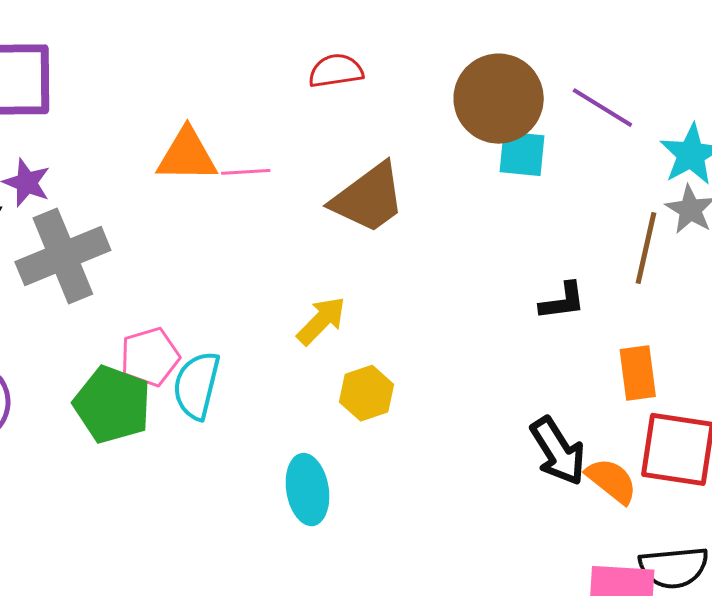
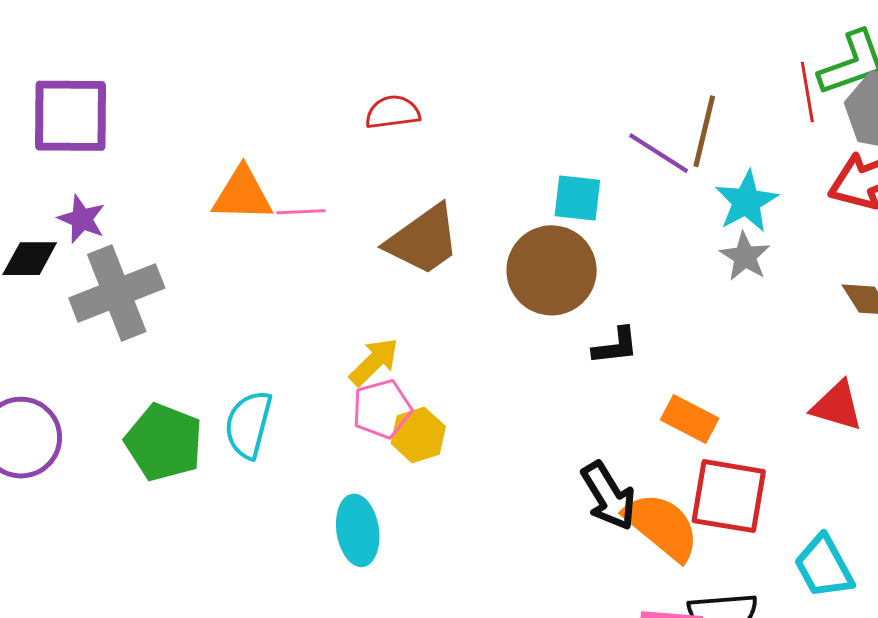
brown circle: (499, 99) -> (552, 270), moved
brown line: (646, 248) -> (704, 131), moved
pink pentagon: (150, 357) -> (382, 409), moved
orange rectangle: (638, 373) -> (690, 419), turned -56
orange semicircle: (612, 481) -> (662, 526), size x1.5

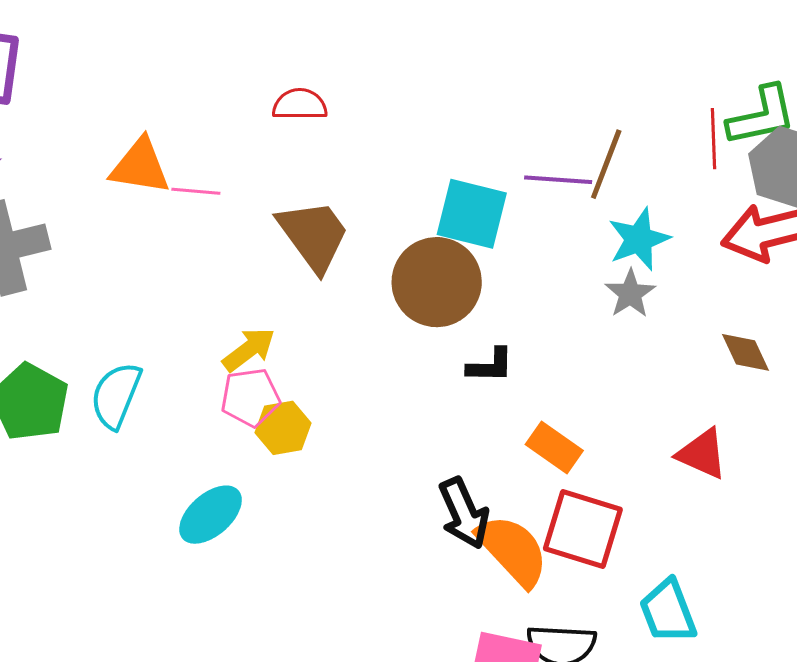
purple line: (659, 153) -> (558, 180), turned -36
cyan square: (577, 198) -> (472, 214), size x1.4
brown trapezoid: (423, 240) -> (313, 235), turned -98
cyan ellipse: (358, 530) -> (211, 515), turned 50

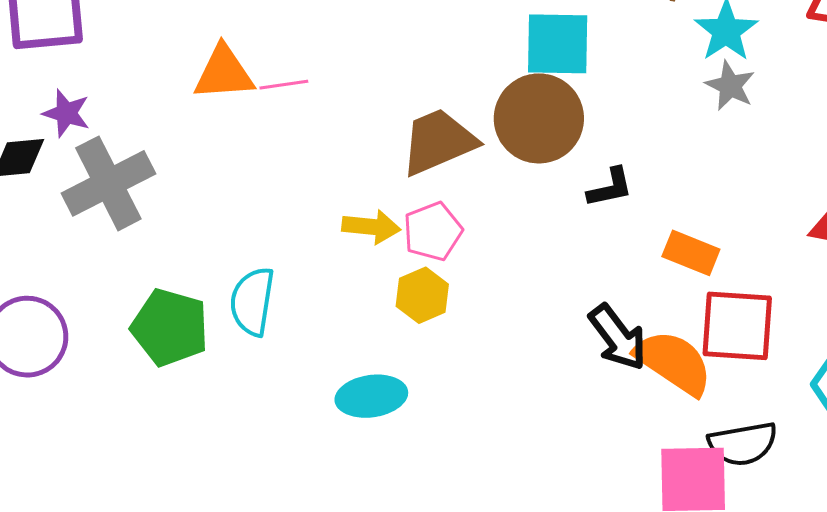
brown trapezoid: (313, 235) -> (438, 142), moved, turned -64
yellow arrow: (249, 350) -> (371, 227), turned 56
pink pentagon: (250, 397) -> (433, 231), moved
cyan ellipse: (211, 515) -> (371, 396), turned 46

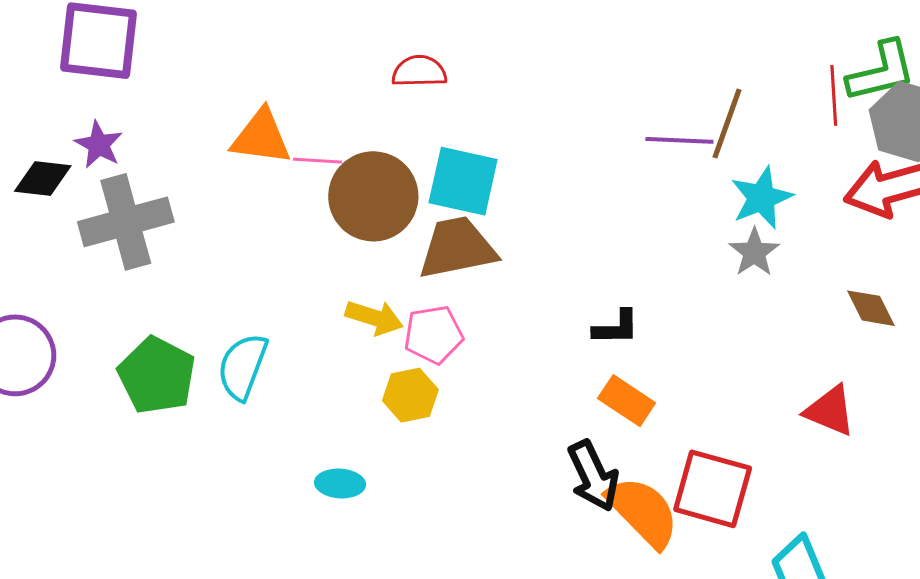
cyan square: (558, 44) -> (463, 181), moved
brown circle: (539, 118) -> (373, 196), moved
orange rectangle: (691, 253) -> (627, 401), moved
cyan ellipse: (371, 396) -> (340, 483), size x0.7

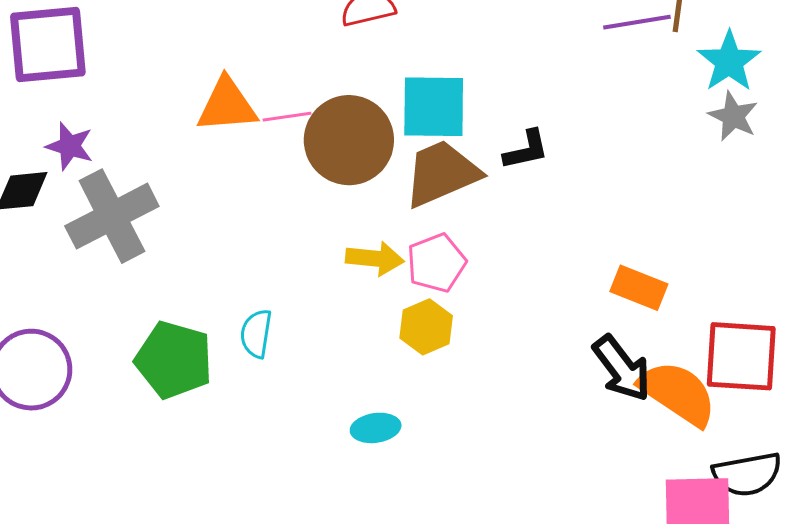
black L-shape: (616, 328) -> (526, 150), moved
cyan semicircle: (243, 367) -> (256, 334), size x0.7

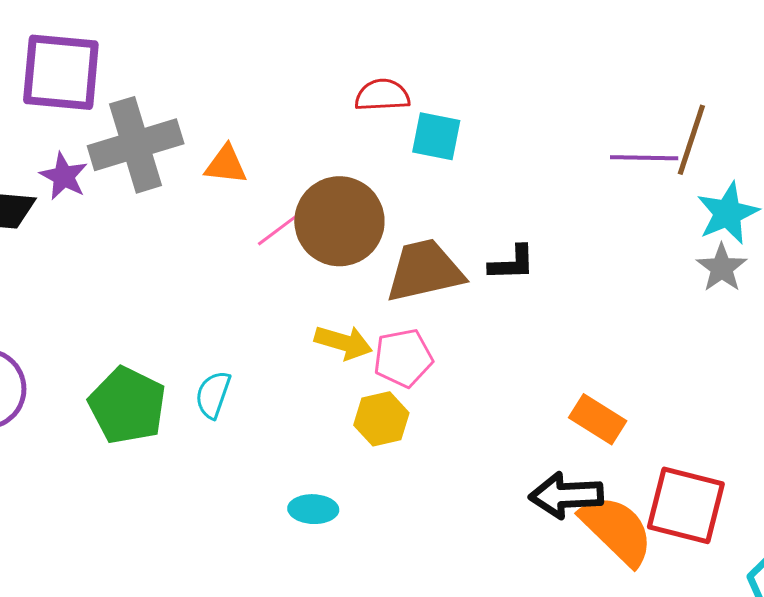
orange triangle: (227, 105) -> (226, 165), size x0.7
cyan square: (434, 107) -> (436, 136), moved, size x0.7
pink line: (287, 117) -> (278, 230), moved, turned -39
gray cross: (112, 216) -> (136, 145), moved
black arrow: (622, 368) -> (566, 495), turned 114

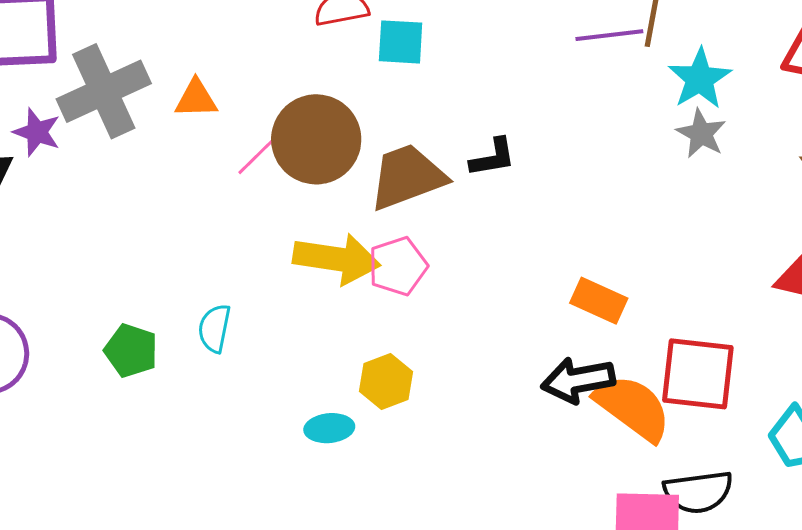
yellow arrow: (343, 342) -> (337, 259), size x1.5
green pentagon: (127, 405) -> (131, 351), size x0.7
yellow hexagon: (381, 419) -> (386, 382), moved

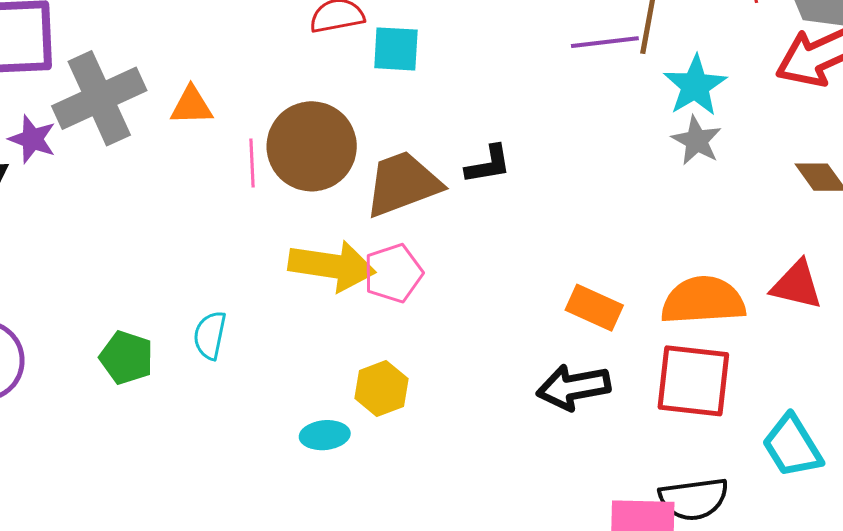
pink line: (257, 156) -> (252, 163), turned -48
orange semicircle: (633, 408) -> (703, 301), moved, turned -40

